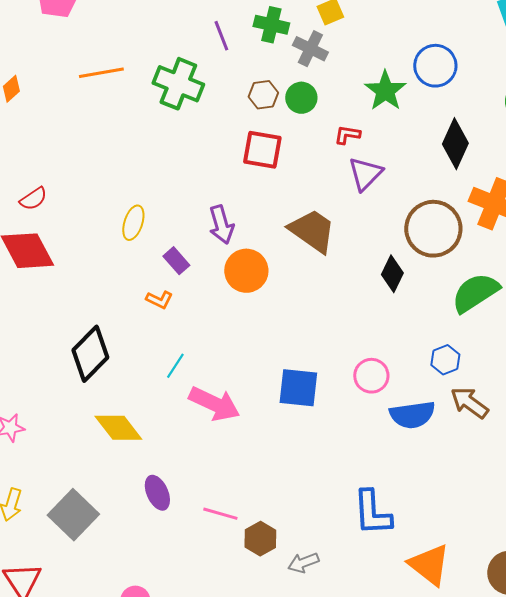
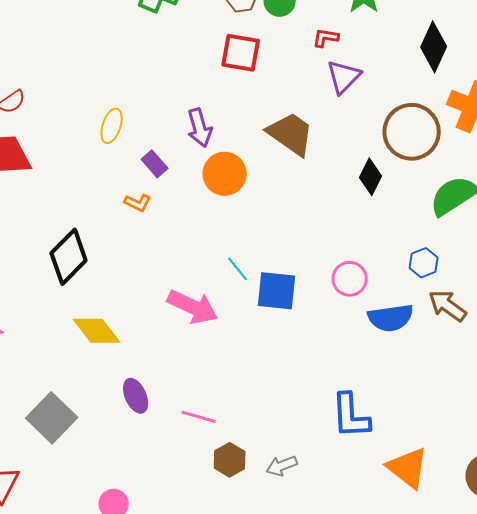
cyan line: (175, 366) -> (238, 269), moved, turned -72
brown hexagon: (260, 539) -> (230, 460), moved

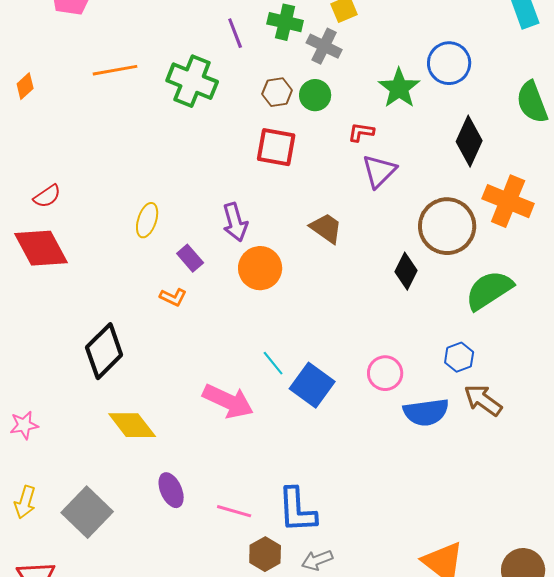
brown trapezoid: (291, 134) -> (326, 228), size x0.7
blue square: (277, 291) -> (312, 385), turned 30
blue L-shape: (351, 416) -> (297, 510), moved

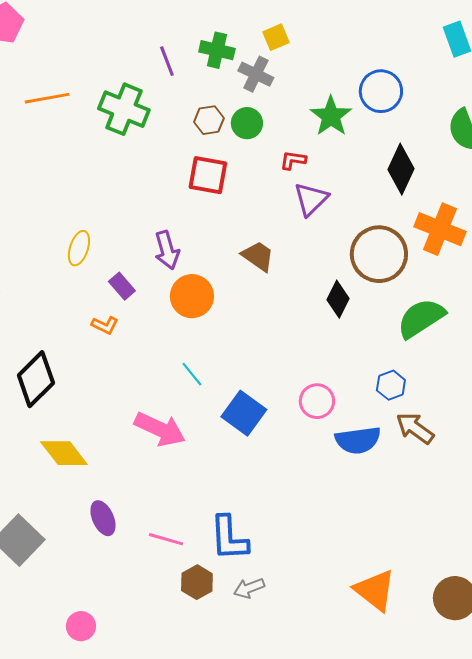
cyan line: (273, 363) -> (192, 374), moved

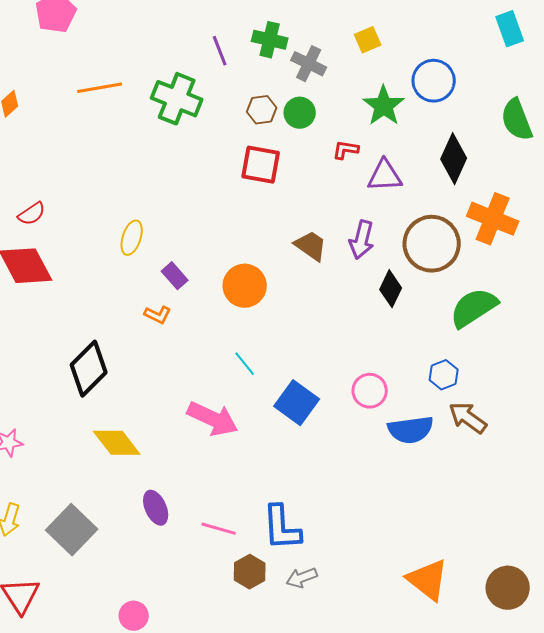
yellow square: (276, 37) -> (368, 40), moved
purple triangle: (311, 199) -> (385, 176), moved, turned 42
purple arrow: (167, 250) -> (362, 240), moved, turned 30

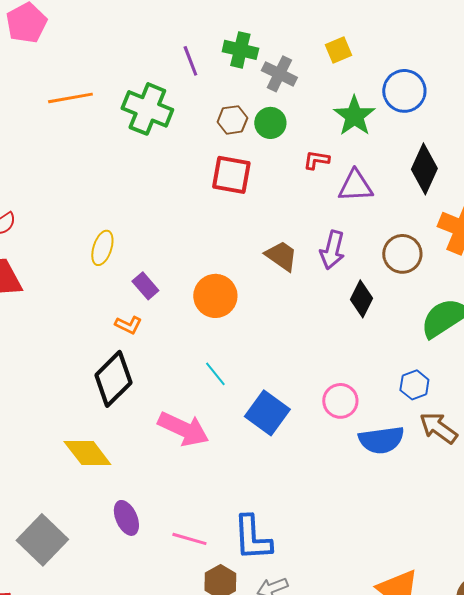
brown circle: (432, 244) -> (402, 254), size x0.7
black diamond: (89, 369) -> (113, 379), moved

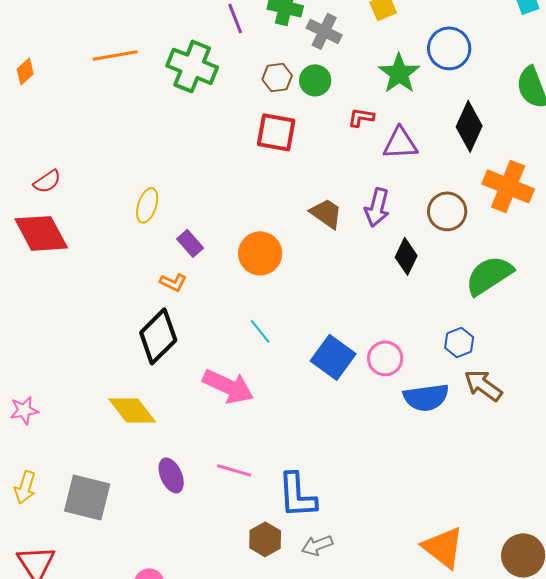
blue square: (267, 413) -> (333, 357), moved
pink line: (189, 539) -> (234, 470), moved
gray square: (42, 540) -> (87, 497), turned -30

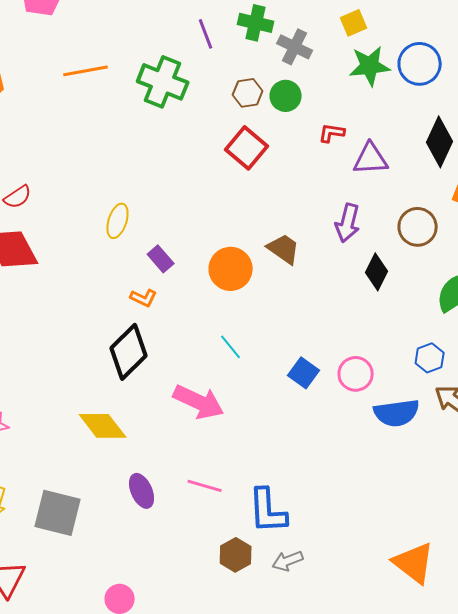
green star: (399, 73) -> (370, 66), moved, turned 30
red square: (276, 132) -> (247, 148), turned 30
brown trapezoid: (326, 213) -> (284, 249), moved
blue square: (333, 357) -> (304, 373), size x0.7

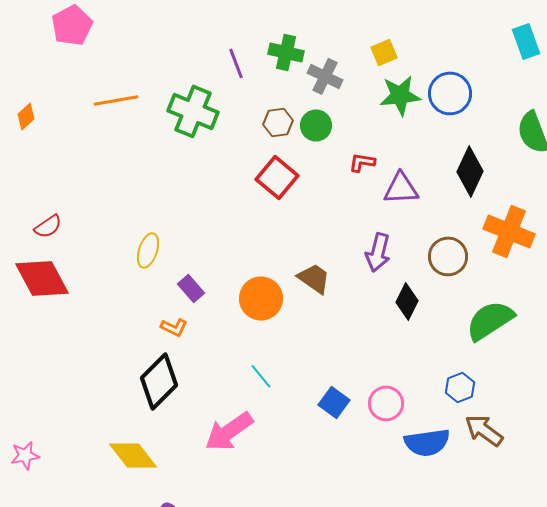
pink arrow: (199, 402) -> (229, 431), turned 120

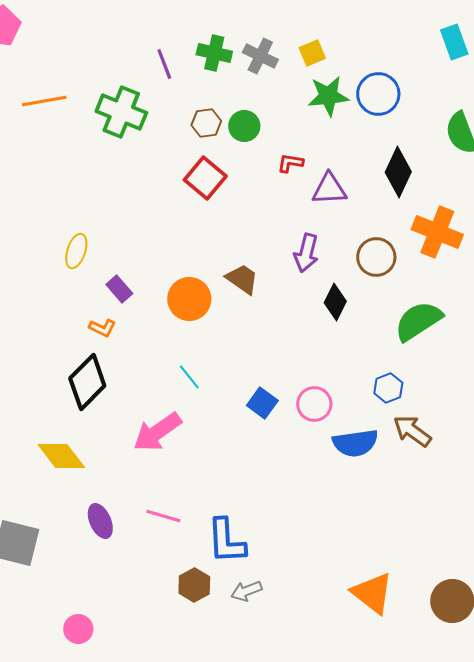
gray cross: (325, 76) -> (260, 56), moved

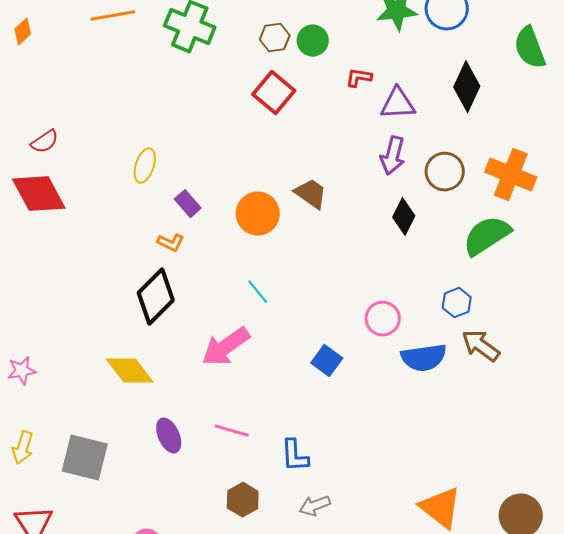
orange cross: (437, 232) -> (511, 175), moved
purple arrow: (306, 253) -> (393, 156), moved
blue square: (262, 403) -> (327, 361), moved
blue L-shape: (226, 541) -> (295, 456), size x0.7
brown hexagon: (194, 585) -> (243, 500), moved

